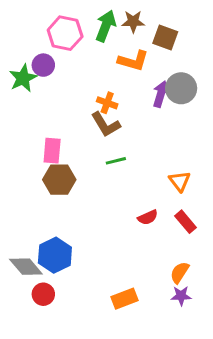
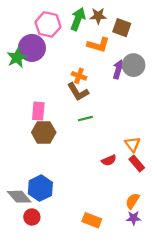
purple circle: (43, 65) -> (32, 48), size x1.6
orange triangle: (180, 181) -> (132, 144), moved
orange rectangle: (125, 299) -> (92, 220), turned 42

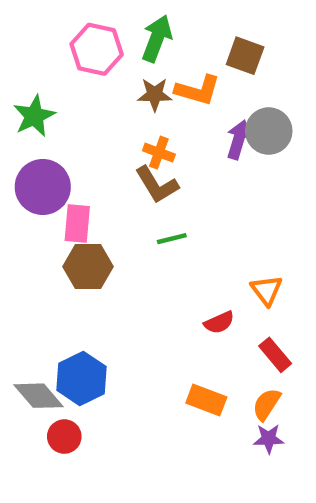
brown star: (98, 16) -> (155, 94), moved
purple circle: (32, 48) -> (43, 187), moved
red rectangle: (137, 164) -> (275, 355), moved
orange rectangle: (92, 220) -> (206, 400), moved

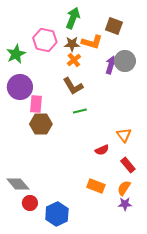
pink hexagon: (97, 49) -> (45, 40), moved
orange cross: (159, 153) -> (74, 60), moved, turned 32
blue hexagon: (81, 378) -> (57, 214), moved

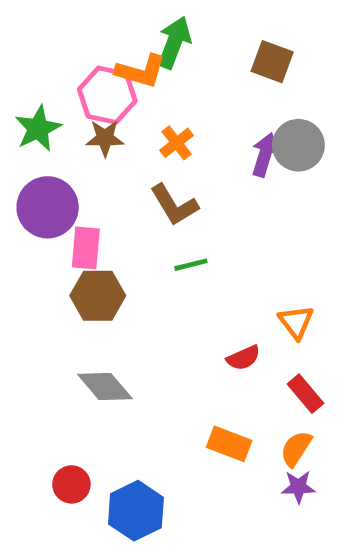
orange L-shape: (92, 42) -> (141, 71), moved
brown star: (72, 44) -> (105, 138), moved
gray diamond: (18, 184) -> (105, 386), moved

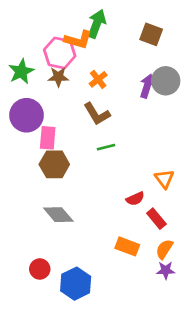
red rectangle: (306, 394) -> (156, 219), moved

